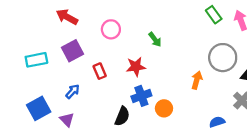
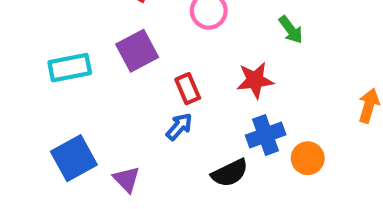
blue arrow: (73, 91) -> (179, 127), moved
black semicircle: (122, 116) -> (230, 173), turned 42

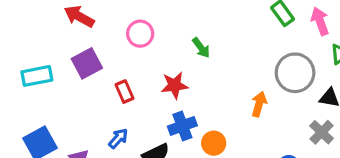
blue arrow: (179, 127) -> (118, 138), moved

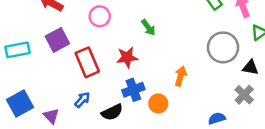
red rectangle: (124, 92) -> (87, 62), size x1.6
orange arrow: (259, 104) -> (181, 76), moved

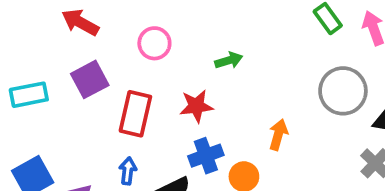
green arrow: (148, 27) -> (229, 60), turned -70
red rectangle: (87, 62) -> (135, 114), turned 36
blue arrow: (82, 100) -> (128, 171), turned -35

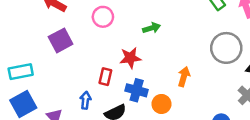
cyan rectangle: (29, 95) -> (21, 72), moved
red rectangle: (135, 114) -> (105, 77), moved, size x0.6
blue cross: (206, 156) -> (137, 90), turned 35

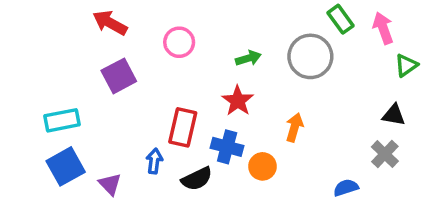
gray circle: (226, 48) -> (310, 56), moved
red star: (130, 58) -> (238, 101), moved, turned -30
red rectangle: (105, 77) -> (183, 127), size x1.5

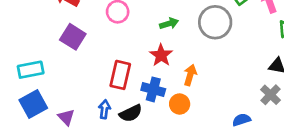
purple square: (119, 76) -> (73, 37), turned -30
orange arrow: (294, 127) -> (190, 75), moved
blue arrow: (154, 161) -> (104, 109), moved

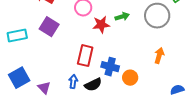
red star: (161, 55) -> (101, 25), moved, turned 30
cyan rectangle: (31, 70) -> (17, 36), moved
orange arrow: (190, 75) -> (159, 56), moved

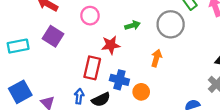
red star: (101, 25) -> (111, 45), moved
orange arrow: (159, 56) -> (156, 58), moved

